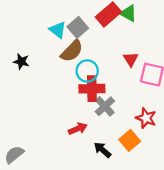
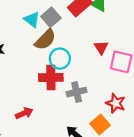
red cross: (92, 89) -> (51, 78), moved
gray cross: (105, 106) -> (77, 92), turned 30
red arrow: (78, 129) -> (24, 113), moved

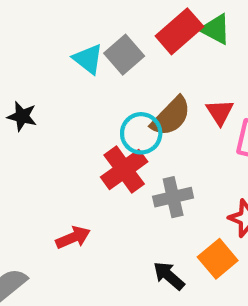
brown semicircle: (45, 40) -> (171, 116), moved
red cross: (51, 78) -> (124, 169), turned -35

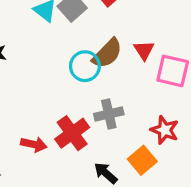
red cross: (124, 169) -> (72, 133), moved
red arrow: (73, 238) -> (34, 144), turned 35

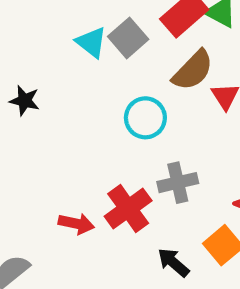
brown semicircle: (107, 53) -> (193, 70), moved

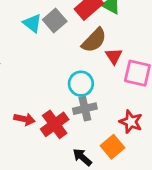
cyan circle: (145, 118) -> (81, 84), moved
red arrow: (76, 224) -> (24, 119), moved

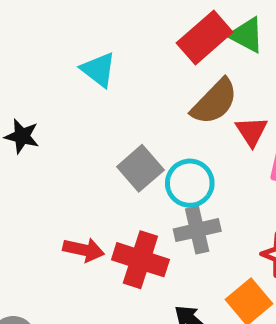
gray square: (55, 21) -> (140, 168), moved
red cross: (55, 124) -> (140, 260), turned -36

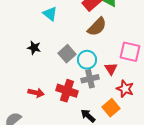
red triangle: (251, 131) -> (111, 69), moved
black star: (22, 136) -> (34, 48), moved
red arrow: (84, 250) -> (36, 93), moved

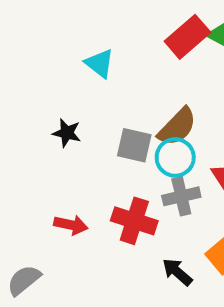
brown semicircle: (97, 27) -> (177, 127), moved
gray square: (67, 54) -> (134, 145), turned -36

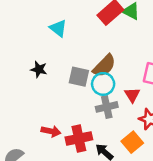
red cross: (134, 221) -> (79, 138), moved, turned -30
red arrow: (71, 225) -> (51, 131), moved

